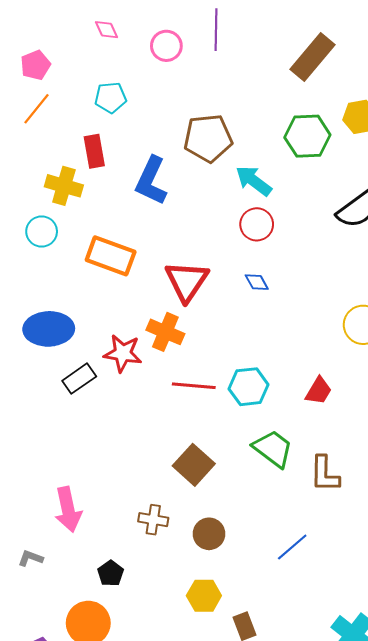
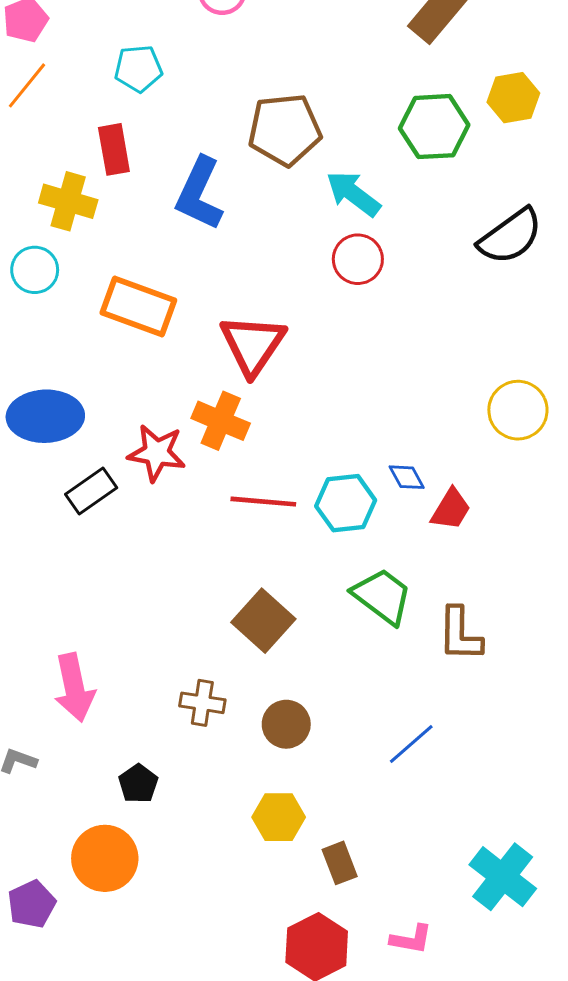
blue diamond: (257, 282) -> (407, 477), moved

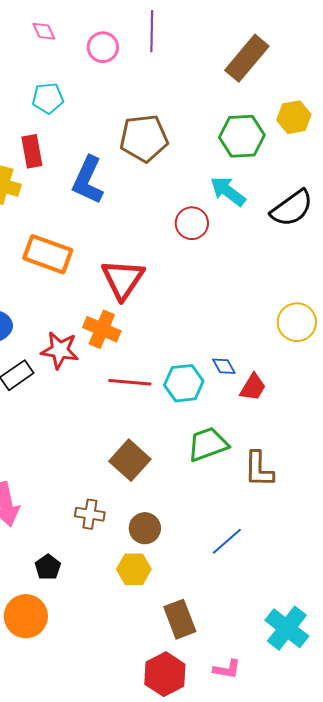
cyan arrow: (353, 194) -> (228, 191), moved
green trapezoid: (382, 596) -> (208, 444), turned -57
yellow hexagon: (279, 817) -> (134, 569), moved
brown rectangle: (340, 863) -> (180, 619), size x1.4

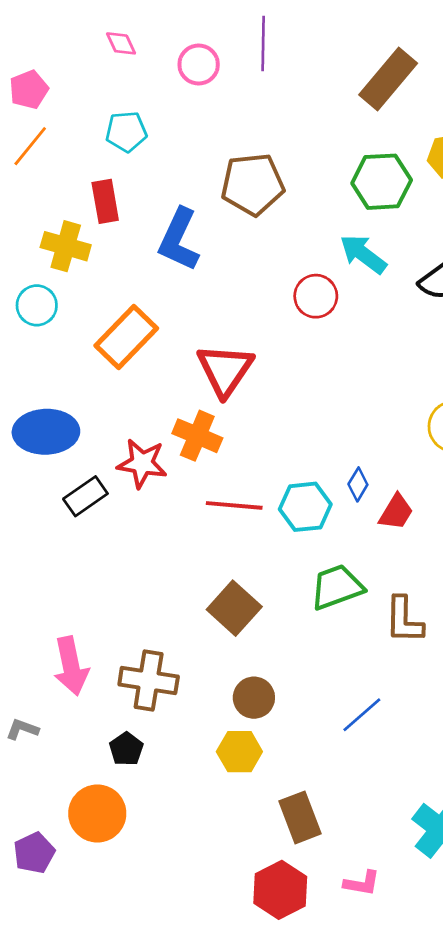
orange rectangle: (48, 254) -> (126, 337), turned -66
blue diamond: (224, 366) -> (358, 484), turned 60
brown cross: (90, 514) -> (149, 681), moved, size x1.5

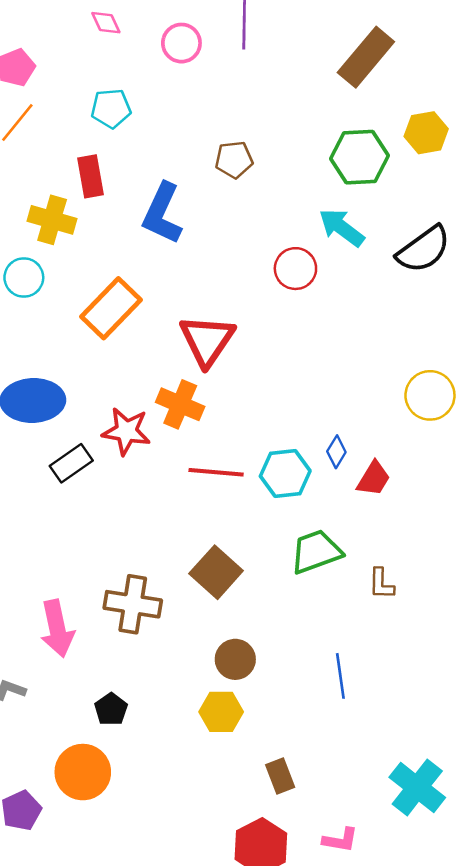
brown pentagon: (253, 184) -> (234, 160), size x0.6
brown L-shape: (404, 620) -> (381, 584), size x0.7
brown cross: (149, 681) -> (133, 604), moved
blue line: (362, 715) -> (340, 676), turned -57
brown rectangle: (300, 817) -> (280, 776), size x0.7

